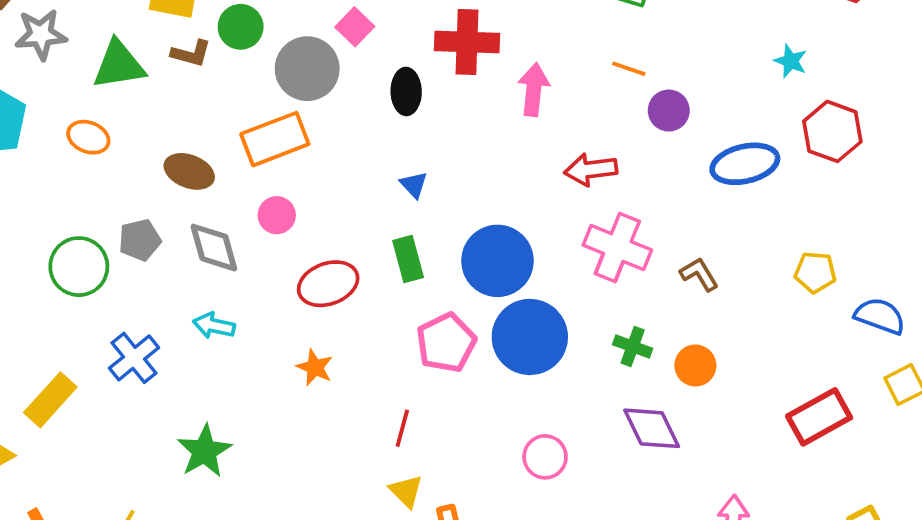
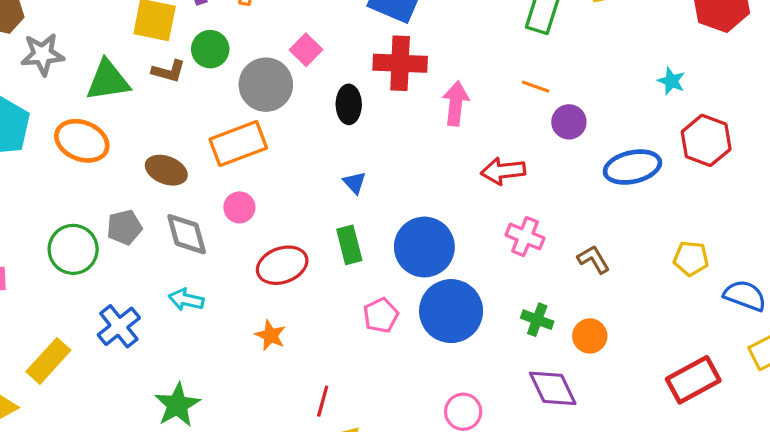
orange ellipse: (88, 137) -> (82, 141), size x1.5
pink cross: (617, 248) -> (525, 237), size x0.7
pink pentagon: (446, 343) -> (381, 315), size x0.7
red line: (402, 428) -> (323, 401), moved

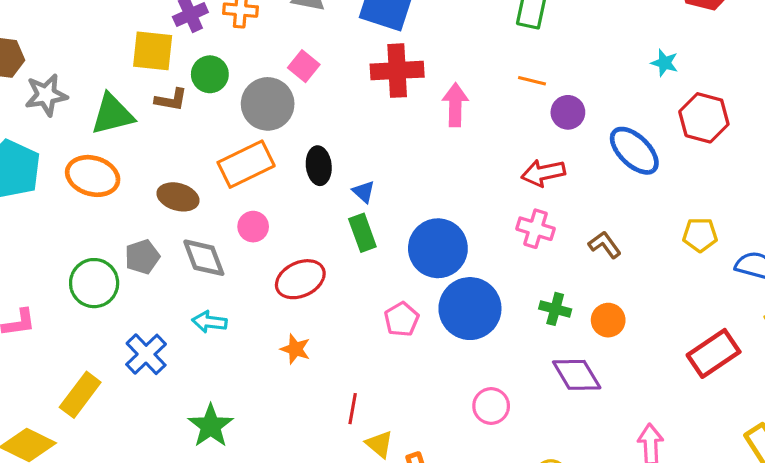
black ellipse: (349, 104) -> (319, 166), moved
blue ellipse: (632, 167) -> (634, 151), turned 62
red arrow: (503, 171) -> (543, 173), moved
green rectangle: (349, 245) -> (362, 233), moved

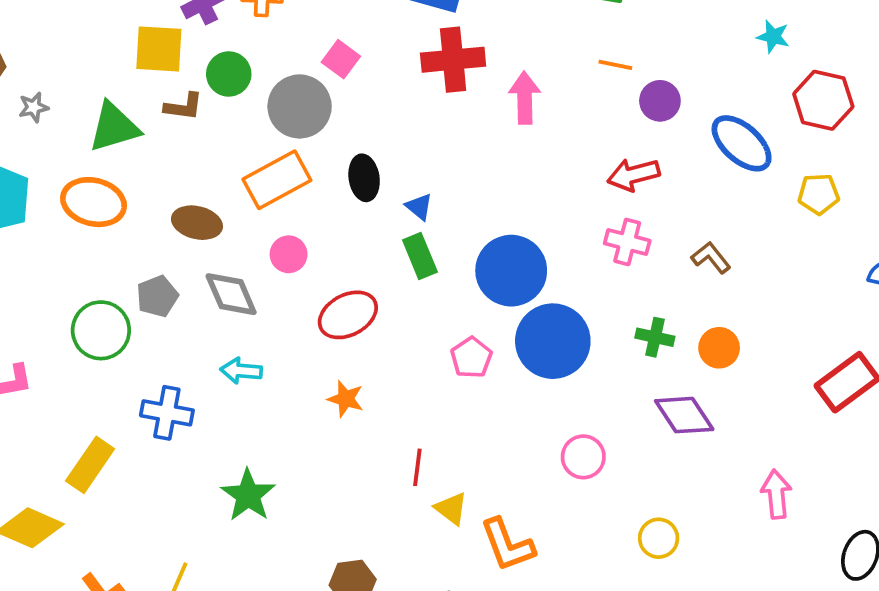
gray star: (46, 95) -> (34, 107), size x0.6
yellow pentagon: (700, 235) -> (819, 194), moved
blue cross: (146, 354) -> (167, 413), turned -33

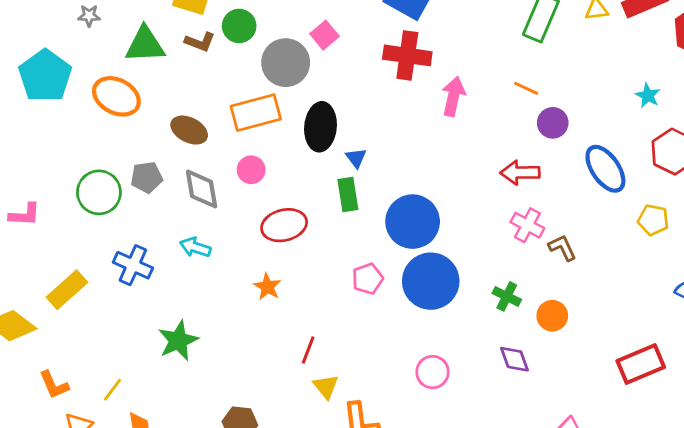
black ellipse: (364, 178) -> (320, 127), size x1.4
pink cross: (627, 242) -> (527, 225), moved
purple diamond: (684, 415) -> (515, 359), size x0.7

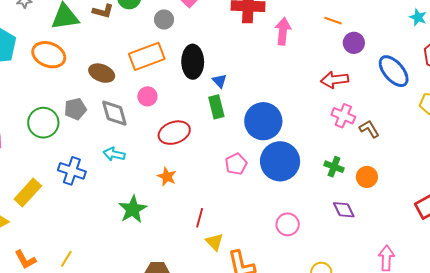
gray circle: (286, 63) -> (164, 20), size x0.6
green star: (178, 341) -> (133, 209), moved

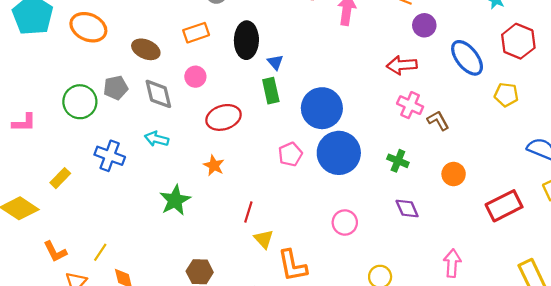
orange rectangle: (147, 56) -> (196, 33), size x0.7
orange circle: (367, 177) -> (454, 174), moved
yellow rectangle: (28, 193) -> (60, 178), size x0.7

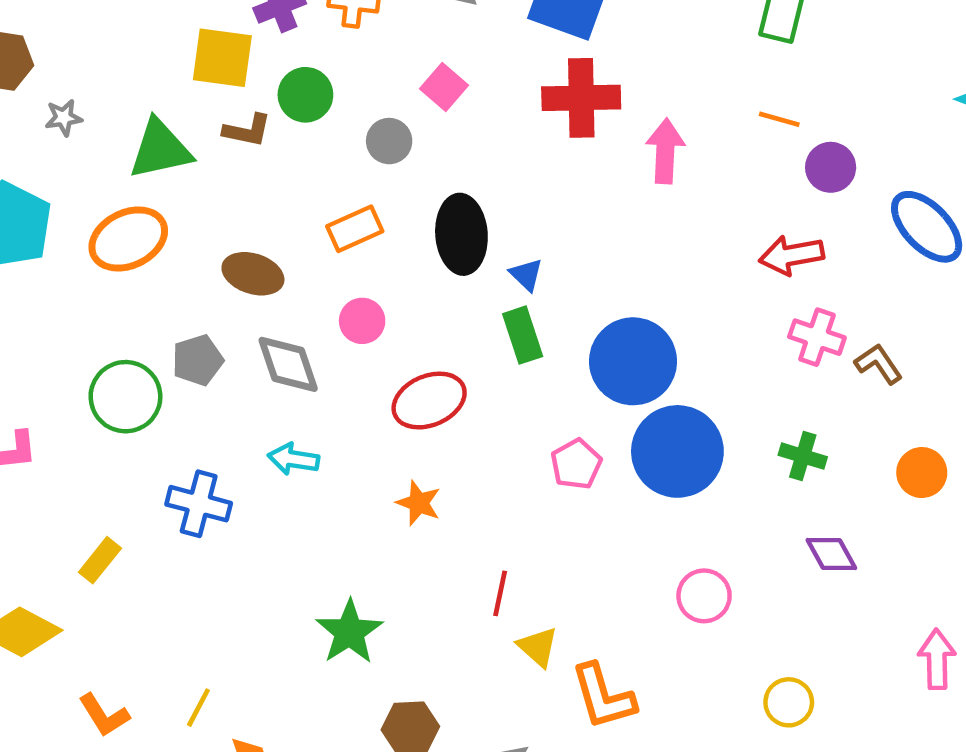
orange ellipse: (88, 27) -> (128, 239), turned -44
green star: (175, 200) -> (349, 632), moved

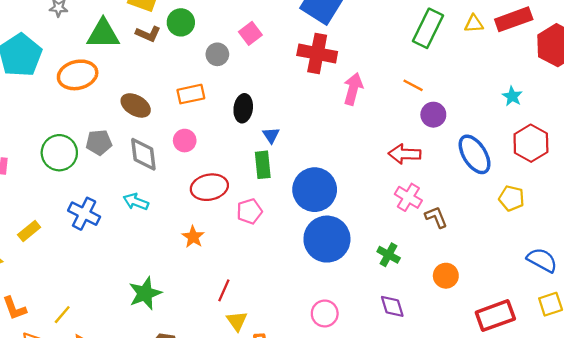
black ellipse: (461, 234) -> (243, 108), size x0.7
pink pentagon: (576, 464) -> (249, 211), moved

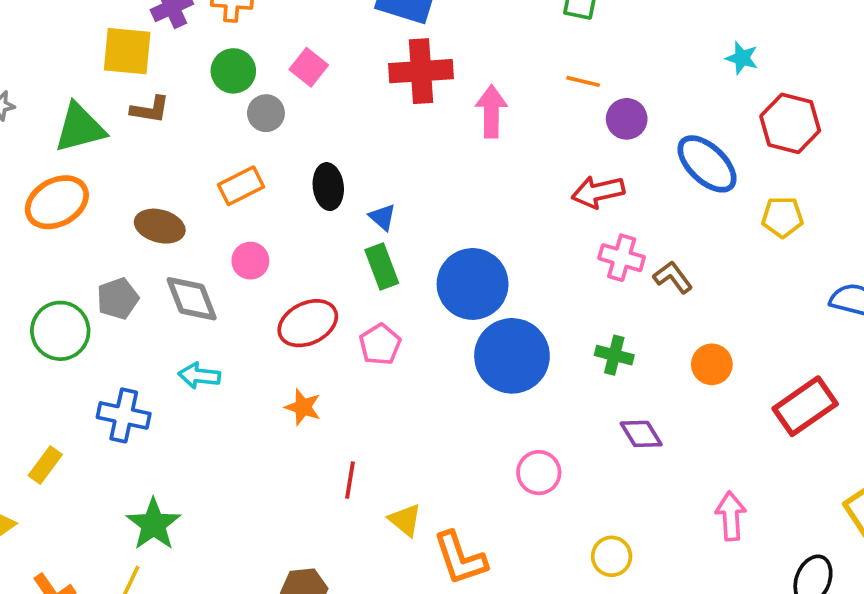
green circle: (181, 22) -> (233, 71), moved
red line: (224, 290) -> (350, 480), moved
green star: (145, 293) -> (153, 524), moved

